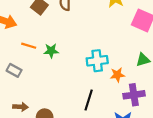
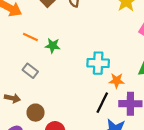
gray rectangle: (14, 70) -> (30, 71), moved
black line: (89, 100) -> (102, 103), moved

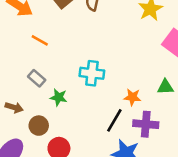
green star: (53, 46) -> (59, 97), moved
cyan cross: (98, 63) -> (92, 73), moved

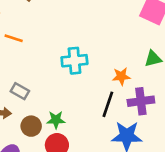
gray rectangle: (37, 78) -> (20, 91), moved
green star: (59, 97) -> (56, 120), moved

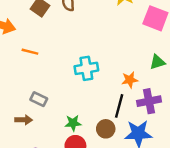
brown circle: (31, 126) -> (106, 129), moved

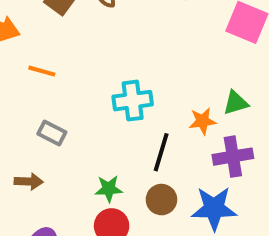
green triangle: (157, 62) -> (236, 103), moved
gray rectangle: (39, 99) -> (52, 133), moved
black line: (119, 106) -> (161, 152), moved

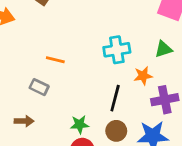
orange line: (42, 71) -> (55, 60), moved
cyan cross: (133, 101) -> (117, 50), moved
green triangle: (236, 103) -> (163, 49), moved

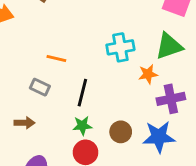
green triangle: (163, 49) -> (169, 46), size x1.5
black line: (115, 98) -> (82, 93), moved

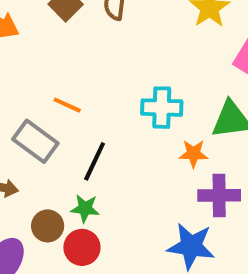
gray rectangle: (40, 87) -> (35, 141), size x1.5
brown circle: (121, 132) -> (48, 226), moved

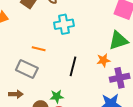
cyan cross: (162, 108) -> (64, 24), moved
black line: (95, 161) -> (73, 66), moved

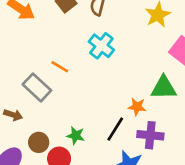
cyan cross: (64, 24) -> (101, 46), turned 30
black line: (73, 66) -> (115, 129), moved
green star: (57, 96) -> (76, 136), moved

